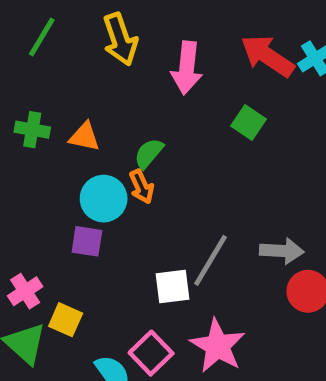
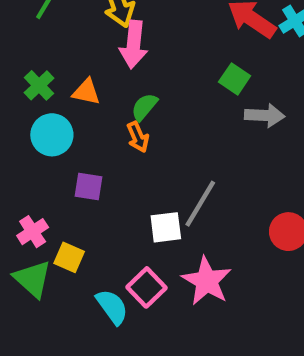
pink arrow: (187, 68) -> (134, 45), moved
green cross: (32, 130) -> (39, 85), turned 36
cyan circle: (104, 199) -> (52, 135), moved
gray arrow: (282, 251) -> (265, 115), moved

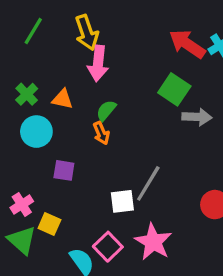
green square: (235, 79) -> (174, 89), size x1.4

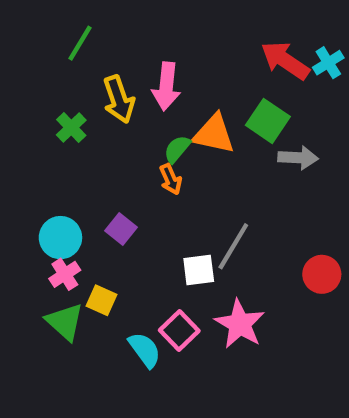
yellow arrow: (87, 33) -> (119, 99), moved
orange triangle: (62, 99) -> (214, 134), moved, size x1.5
cyan circle: (36, 132) -> (60, 238), moved
purple square: (64, 170) -> (121, 229), turned 30

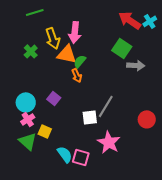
green line: (80, 43) -> (35, 12), turned 42
orange triangle: (214, 134) -> (67, 54), moved
pink square: (179, 330) -> (81, 157), moved, turned -30

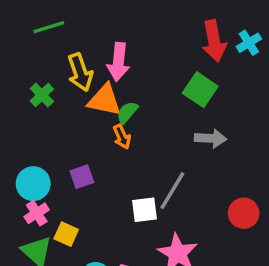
red arrow: (130, 20) -> (214, 41), turned -135
gray arrow: (136, 65) -> (211, 138), moved
purple square: (54, 98) -> (82, 177), turned 32

